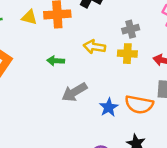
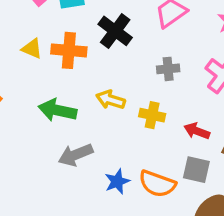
gray cross: (131, 29) -> (168, 69), moved
green arrow: (56, 61) -> (57, 110), size x1.6

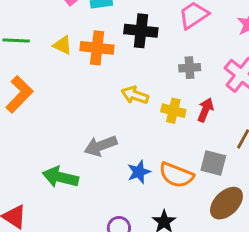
black cross: (115, 31) -> (141, 31), turned -32
green arrow: (57, 110) -> (60, 177), moved
red arrow: (197, 131) -> (205, 110), moved, turned 90

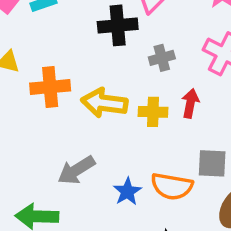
black cross: (141, 31) -> (118, 25), moved
orange cross: (97, 48) -> (50, 87), moved
yellow arrow: (135, 95) -> (104, 103), size x1.4

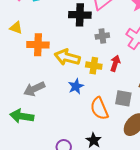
gray arrow: (76, 170) -> (34, 89), moved
orange semicircle: (172, 186) -> (99, 109), turned 50
blue star: (127, 192) -> (76, 86), moved

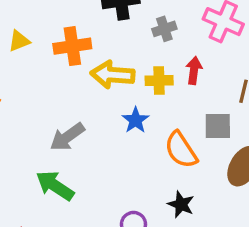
yellow triangle: (16, 28) -> (19, 41), turned -32
orange cross: (38, 45) -> (72, 46), moved
green arrow: (22, 116) -> (55, 186), turned 35

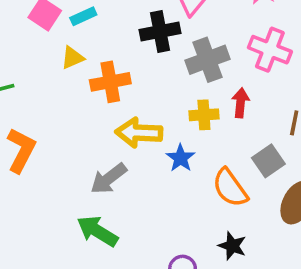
gray cross: (164, 29) -> (207, 60), size x1.6
yellow triangle: (19, 41) -> (72, 58), moved
yellow arrow: (113, 75) -> (139, 133), moved
gray square: (218, 126) -> (268, 161), turned -32

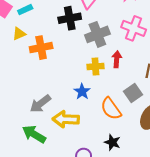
yellow arrow: (139, 133) -> (66, 119), moved

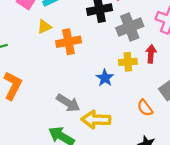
blue star: (82, 92) -> (105, 78), moved
gray arrow: (40, 104) -> (68, 103), turned -110
orange semicircle: (111, 109) -> (145, 108), size x0.7

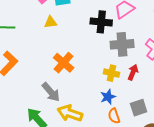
orange cross: (68, 42) -> (64, 63), moved, turned 35
blue star: (105, 78) -> (108, 97), moved

